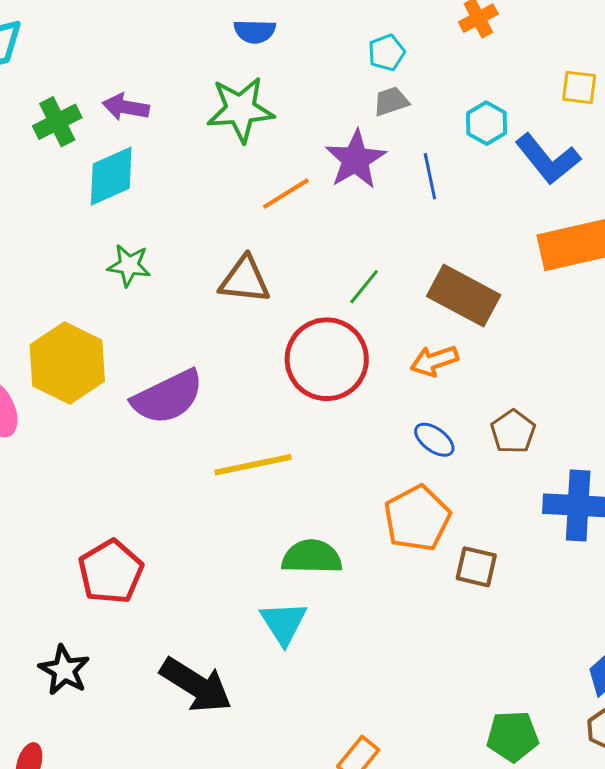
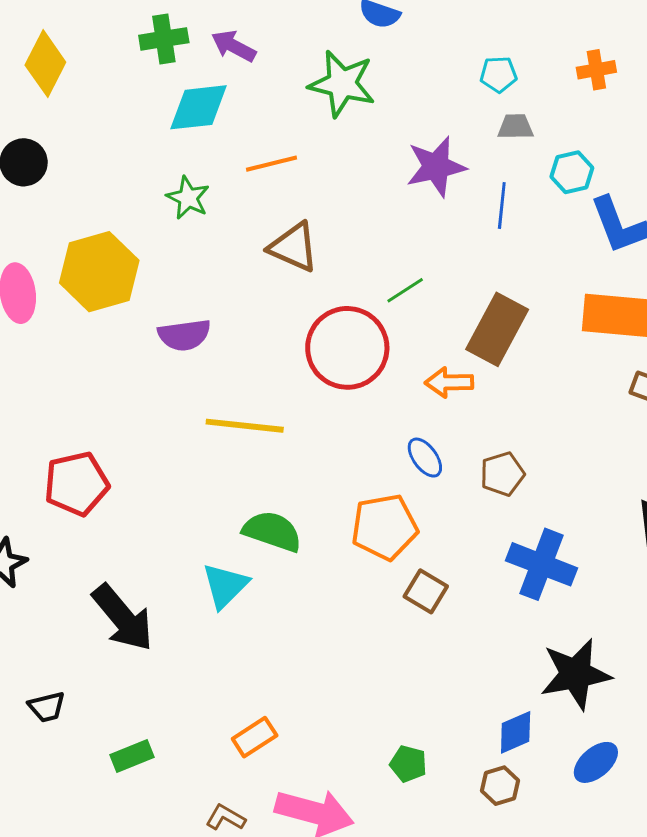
gray trapezoid: (391, 101) -> (515, 127), moved
orange line: (286, 194) -> (271, 164), moved
brown rectangle: (464, 296) -> (497, 329), turned 72
purple semicircle: (168, 397) -> (184, 335), size x0.7
green pentagon: (513, 736) -> (408, 764), size x0.7

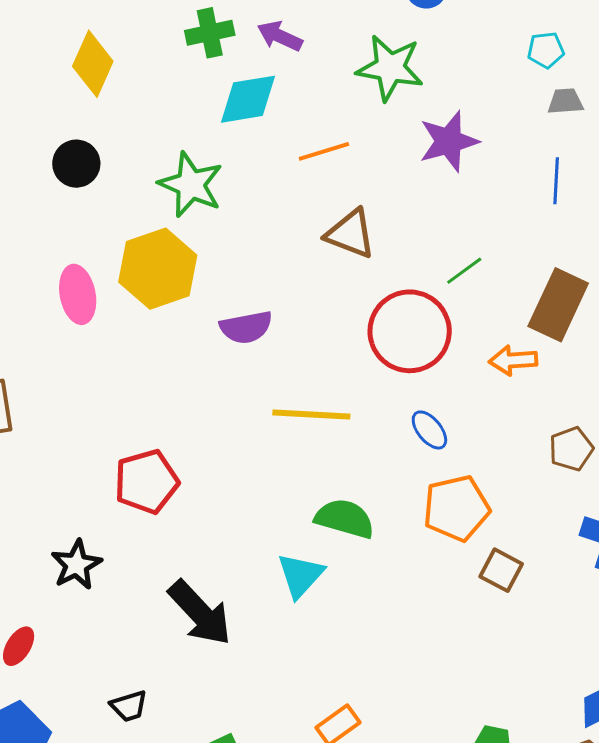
purple star: (436, 167) -> (449, 141), moved
green star: (188, 198) -> (191, 185), moved, size x1.5
blue ellipse: (425, 458) -> (429, 430), moved

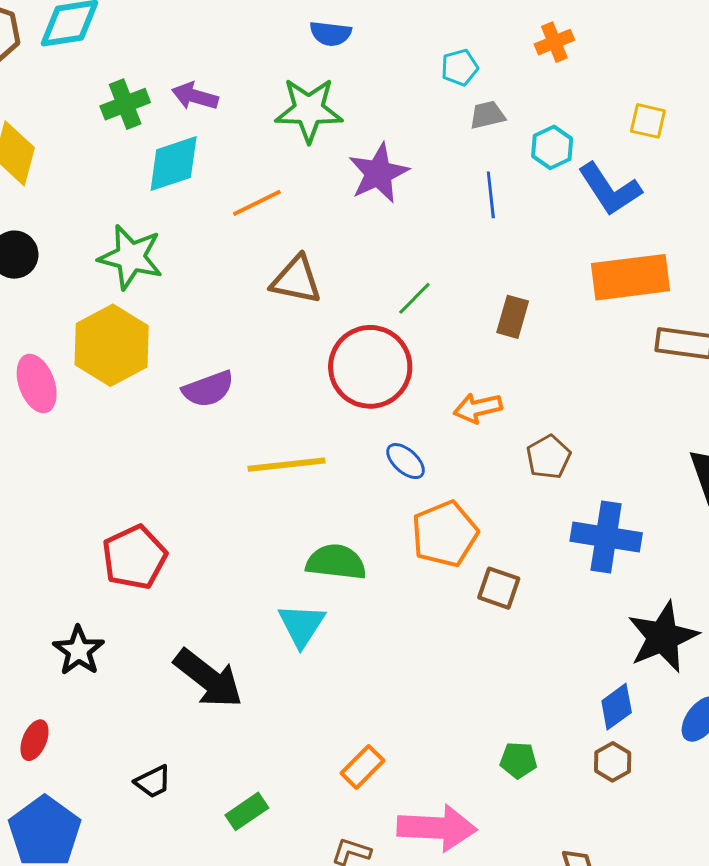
brown rectangle: (558, 305) -> (513, 317), size x0.6
orange arrow: (513, 360) -> (478, 408), moved

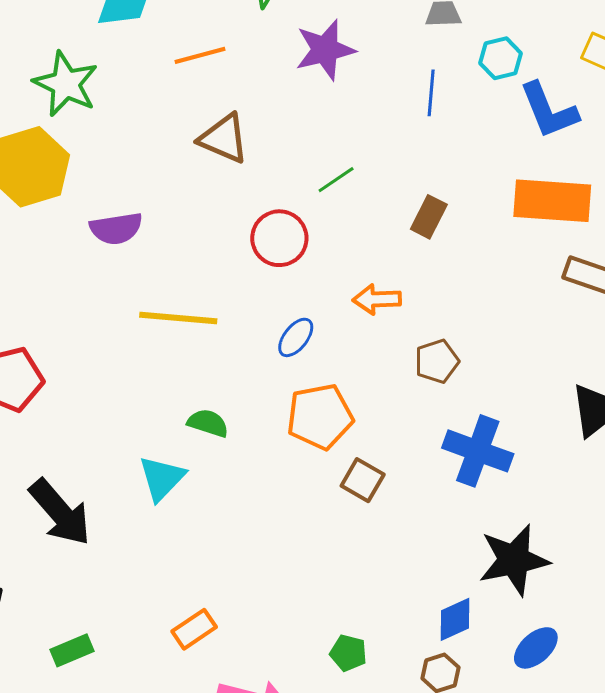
red circle: (370, 367) -> (279, 238), size x0.7
blue ellipse: (406, 461) -> (296, 337), turned 75
green semicircle: (336, 562) -> (208, 423), size x0.7

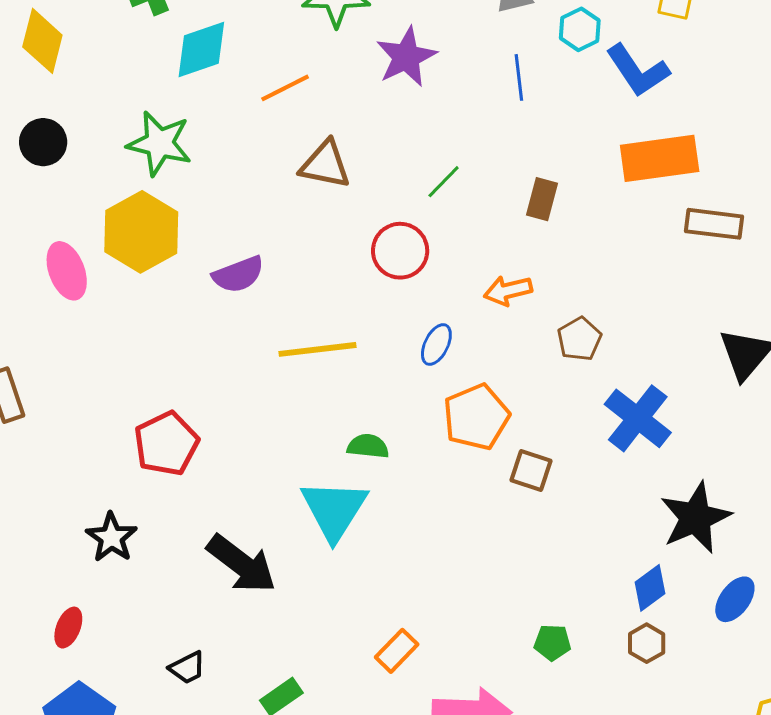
blue cross: (478, 451) -> (638, 418), turned 30
cyan triangle: (162, 478) -> (334, 510), size x1.4

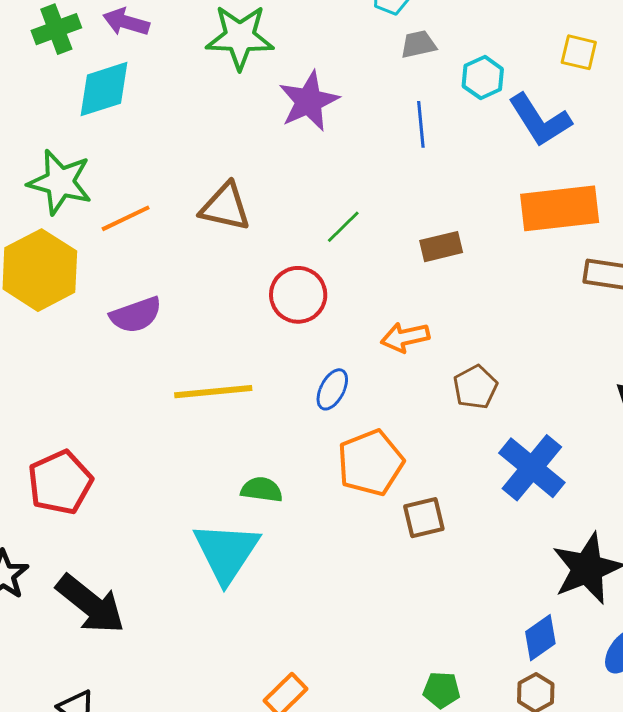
orange line: (285, 88) -> (126, 218), moved
brown rectangle: (542, 199) -> (441, 247), turned 60
brown square: (531, 471) -> (424, 518), turned -33
black arrow: (242, 564) -> (90, 604), moved

